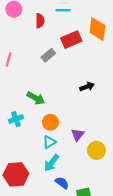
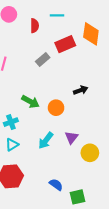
orange circle: (50, 122) -> (56, 108), moved
cyan triangle: (49, 142) -> (12, 145), moved
cyan arrow: (51, 163) -> (46, 141), moved

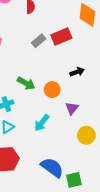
red rectangle: (65, 44) -> (61, 37), moved
purple triangle: (71, 137) -> (72, 108), moved
blue semicircle: (56, 185) -> (52, 167), size x1.6

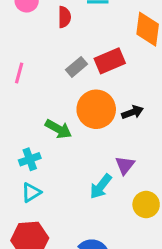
orange circle: (52, 90) -> (96, 109), moved, size x1.6
cyan arrow: (42, 123) -> (101, 186), moved

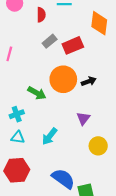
gray rectangle: (77, 67) -> (50, 41), moved
cyan arrow: (101, 186) -> (50, 136), moved
cyan triangle: (31, 192) -> (18, 137), turned 40

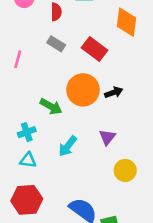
gray rectangle: (50, 41) -> (56, 44), moved, turned 72
red rectangle: (73, 45) -> (95, 49), turned 60
cyan arrow: (50, 136) -> (68, 146), moved

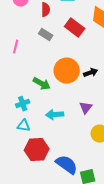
red rectangle: (95, 49) -> (75, 28), moved
cyan arrow: (68, 146) -> (55, 115), turned 48
red hexagon: (27, 200) -> (37, 150), moved

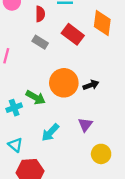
cyan cross: (23, 104) -> (14, 108), moved
cyan arrow: (55, 115) -> (50, 132), turned -42
cyan triangle: (24, 126) -> (15, 145), turned 32

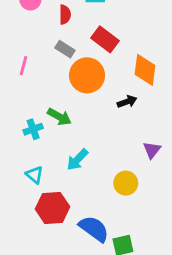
orange diamond: (102, 23) -> (145, 70), moved
orange circle: (64, 83) -> (87, 75), moved
purple triangle: (85, 125) -> (152, 150), moved
yellow circle: (101, 154) -> (126, 183), moved

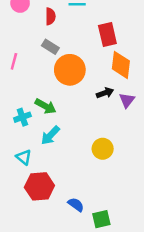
red rectangle: (105, 39) -> (107, 35), moved, turned 40
purple triangle: (152, 150) -> (127, 100), moved
cyan arrow: (77, 160) -> (50, 135), moved
yellow circle: (126, 183) -> (103, 149), moved
blue semicircle: (94, 229) -> (76, 205), size x0.6

